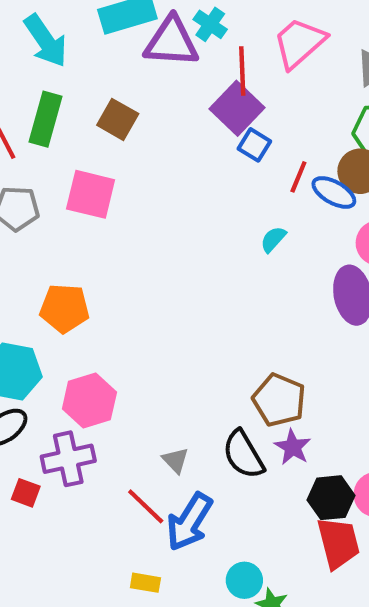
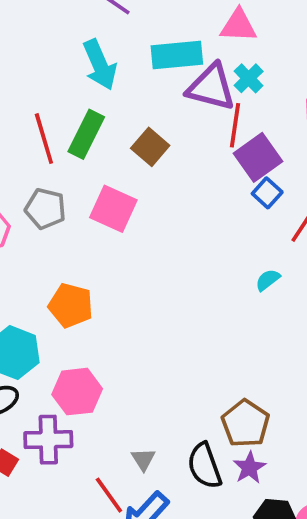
red line: (242, 71) -> (235, 125), moved

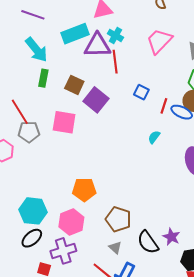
green rectangle: (86, 134) -> (43, 78), moved, size x0.7
red line: (44, 139) -> (20, 112), moved
purple square: (258, 157) -> (96, 100), moved
orange pentagon: (71, 305) -> (84, 190), moved
brown pentagon: (246, 424) -> (118, 219), moved

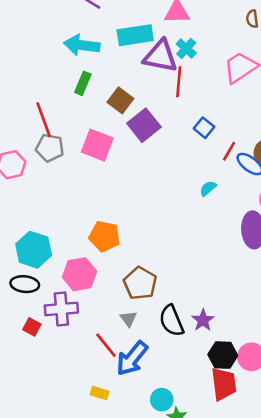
cyan arrow: (36, 50) -> (82, 45), turned 124
black ellipse: (32, 238) -> (25, 284), turned 35

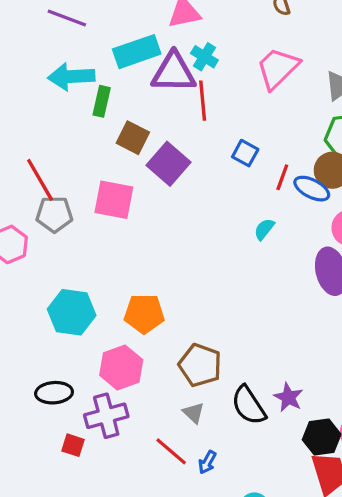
green rectangle: (83, 83) -> (102, 101), moved
cyan hexagon: (34, 250) -> (72, 312), moved
blue arrow: (132, 358) -> (207, 462), size x0.5

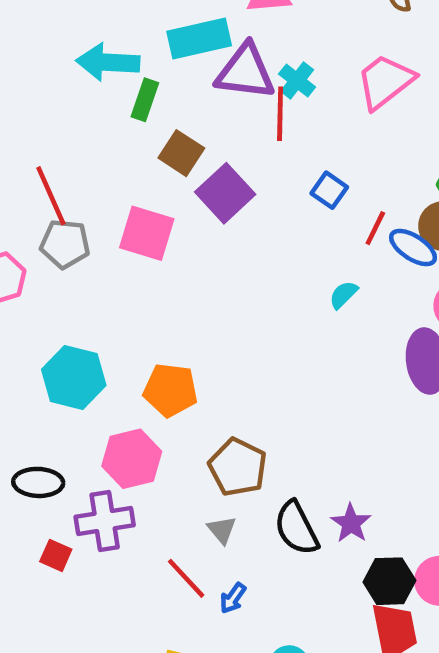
cyan cross: (204, 57) -> (297, 81), moved

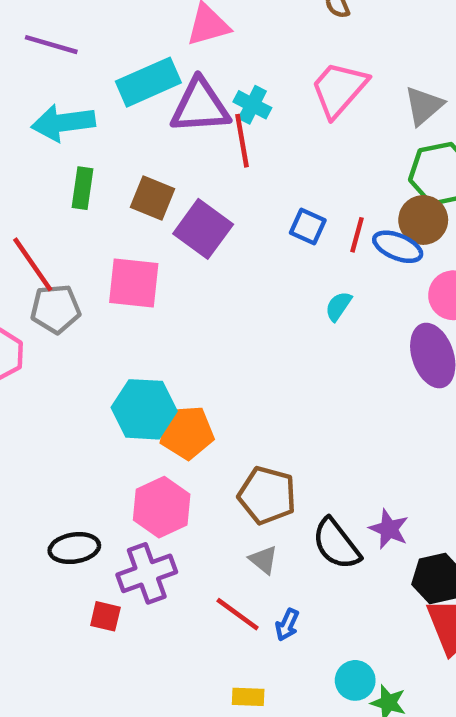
green rectangle: (145, 100) -> (83, 188), moved
blue square: (329, 190) -> (308, 226), moved
cyan hexagon: (74, 377) -> (144, 409), moved

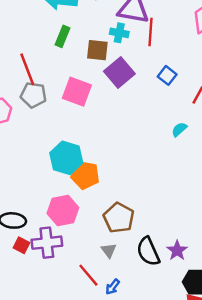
cyan cross: (252, 105) -> (119, 33), moved, turned -30
brown square: (153, 198) -> (97, 50), turned -30
blue square: (308, 226) -> (167, 75), moved
red square: (105, 616) -> (21, 245), moved

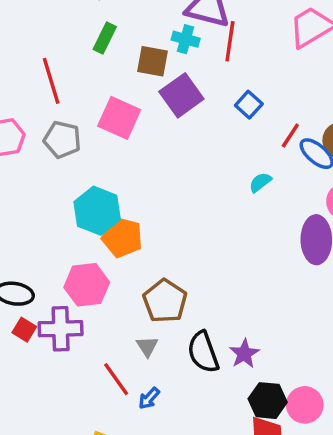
gray pentagon: (33, 95) -> (62, 140), moved

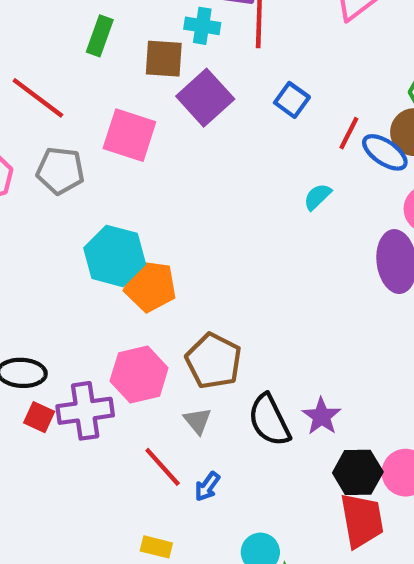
red line: (51, 81) -> (38, 98), turned -30
pink hexagon: (87, 285) -> (139, 374), moved

